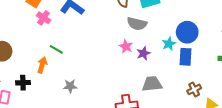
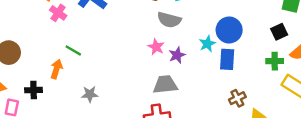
gray trapezoid: (152, 84) -> (165, 85), moved

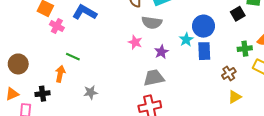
black square: (279, 32) -> (238, 14), moved
pink star: (156, 47) -> (135, 42), moved
brown cross: (237, 98) -> (229, 73), moved

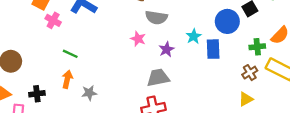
blue circle: (203, 26) -> (227, 21), moved
brown cross: (229, 73) -> (250, 73), moved
orange arrow: (60, 74) -> (67, 79), moved

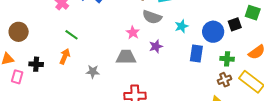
cyan star: (194, 36) -> (181, 26), moved
green cross: (257, 47) -> (227, 59), moved
gray trapezoid: (158, 78) -> (126, 57), moved
gray star: (89, 93) -> (93, 72), moved

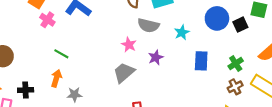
blue circle: (213, 32) -> (217, 18), moved
gray trapezoid: (126, 57) -> (124, 72), turned -35
green cross: (227, 59) -> (236, 63), turned -32
gray star: (93, 72) -> (74, 95), moved

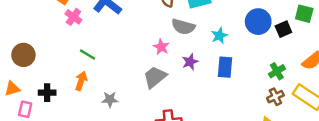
blue rectangle: (201, 61) -> (225, 67), moved
gray star: (74, 95) -> (110, 99), moved

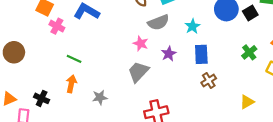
gray semicircle: (183, 27) -> (158, 22), turned -30
brown circle: (23, 55) -> (14, 52), moved
black cross: (47, 93) -> (42, 98), turned 32
brown cross: (275, 97) -> (209, 81), moved

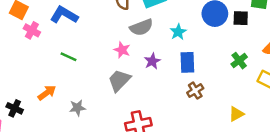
black square: (250, 13) -> (241, 18), turned 32
green line: (74, 59) -> (68, 57), moved
orange arrow: (71, 84) -> (47, 93), turned 42

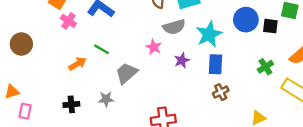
cyan star: (178, 32) -> (209, 34), size x1.6
gray trapezoid: (119, 80) -> (126, 73), moved
orange arrow: (47, 93) -> (77, 64), moved
black cross: (15, 108) -> (71, 104), moved, turned -35

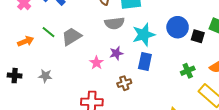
pink star: (154, 47) -> (96, 63), moved
gray trapezoid: (126, 73) -> (72, 37), moved
brown cross: (221, 92) -> (124, 83), moved

